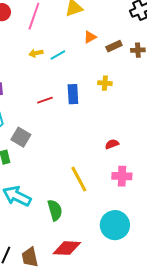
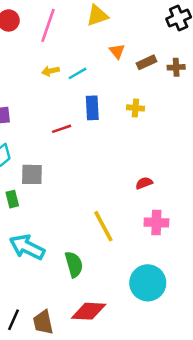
orange triangle: (90, 37) -> (117, 51), turned -40
blue rectangle: (73, 94) -> (92, 108), moved
gray square: (21, 137) -> (32, 174), turned -30

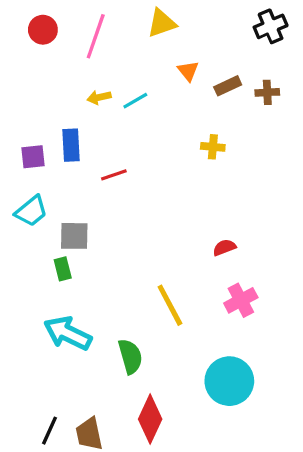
blue rectangle: (92, 108) -> (71, 145), moved
green rectangle: (12, 199) -> (63, 269), moved
pink cross: (156, 222) -> (241, 300), turned -30
red diamond: (89, 311) -> (150, 419), turned -68

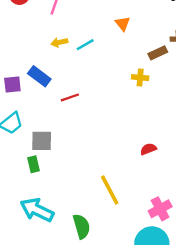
brown rectangle: (228, 86) -> (158, 53), moved
blue rectangle: (71, 145) -> (39, 76), turned -50
pink cross: (241, 300) -> (160, 209), moved

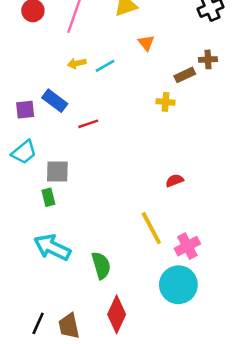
yellow line: (110, 190) -> (151, 228), moved

